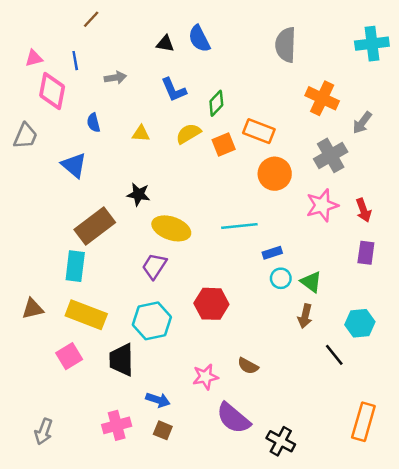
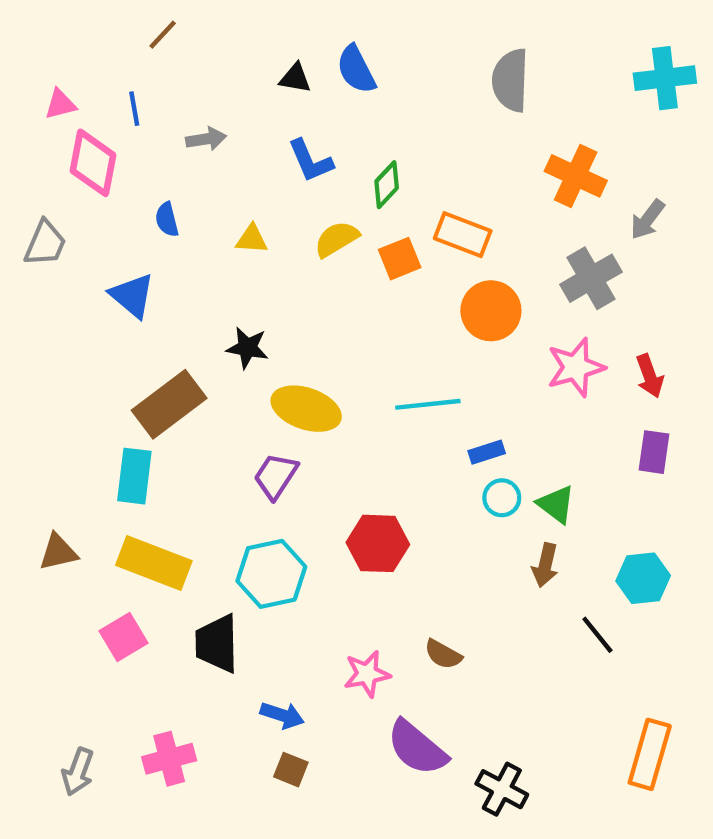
pink cross: (117, 425) -> (169, 759), moved

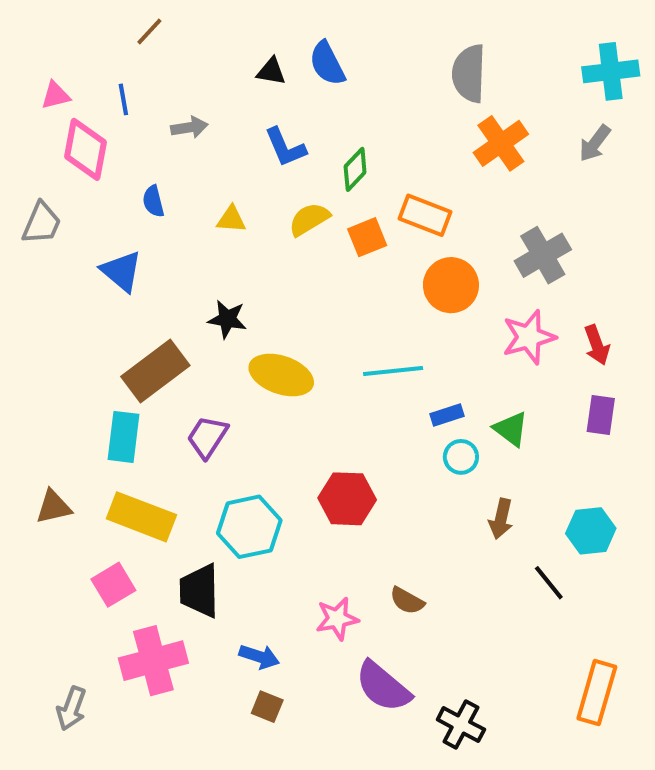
orange cross: (576, 176) -> (501, 143), moved, turned 30
gray arrow: (647, 219) -> (595, 143), moved
purple trapezoid: (276, 476) -> (207, 437), moved
green triangle: (556, 504) -> (511, 429), moved
pink cross: (169, 759) -> (153, 661), moved, size x1.4

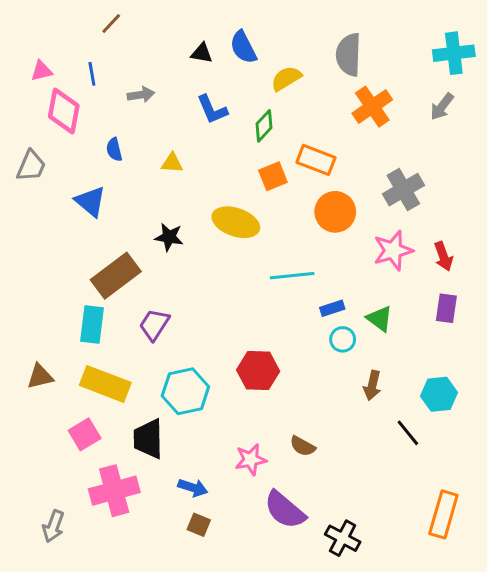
yellow semicircle: (309, 219) -> (286, 78), moved
yellow ellipse: (281, 375) -> (236, 222), moved

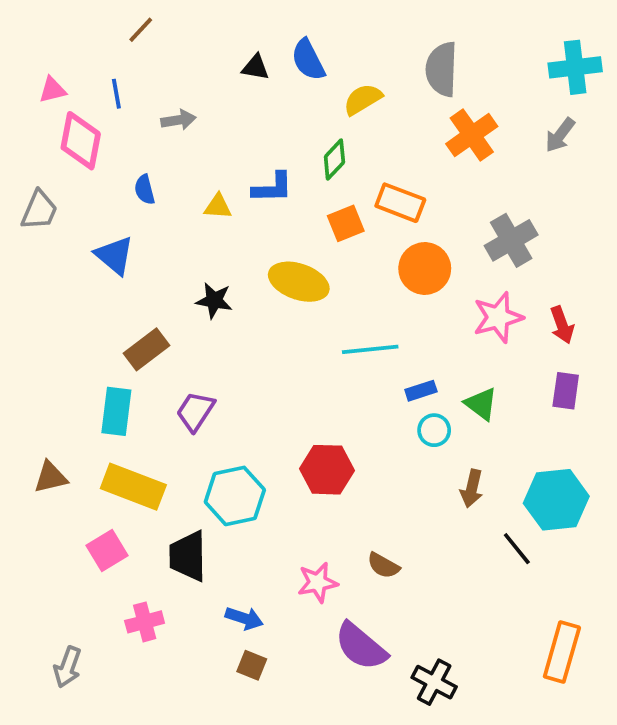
blue L-shape: (212, 110) -> (272, 188), moved, turned -68
brown rectangle: (116, 276) -> (146, 349), size x0.7
cyan hexagon: (439, 394) -> (556, 500), size x1.4
pink cross: (114, 491) -> (145, 622), size x0.6

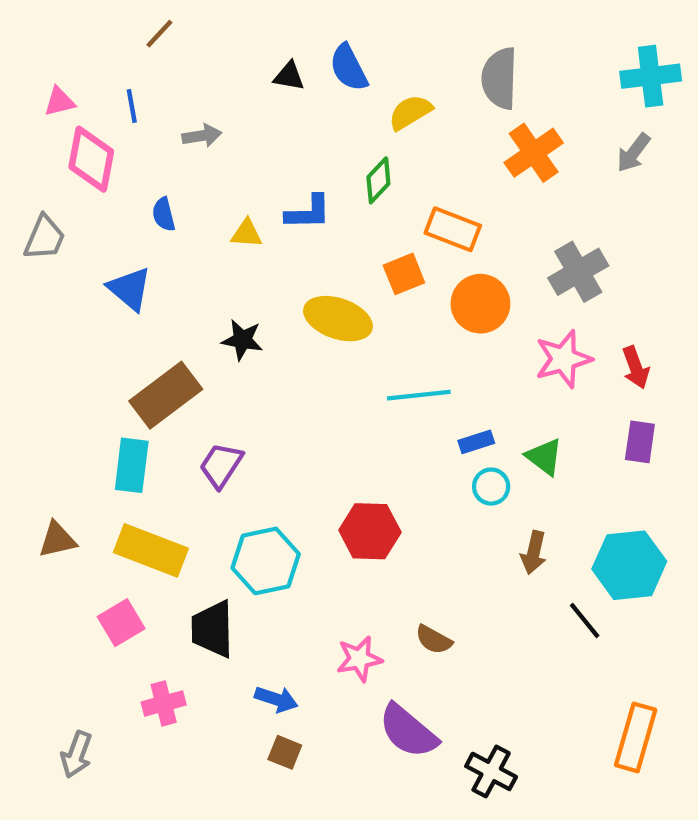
orange square: (346, 223) -> (404, 274), moved
brown rectangle: (146, 349) -> (166, 395), size x1.4

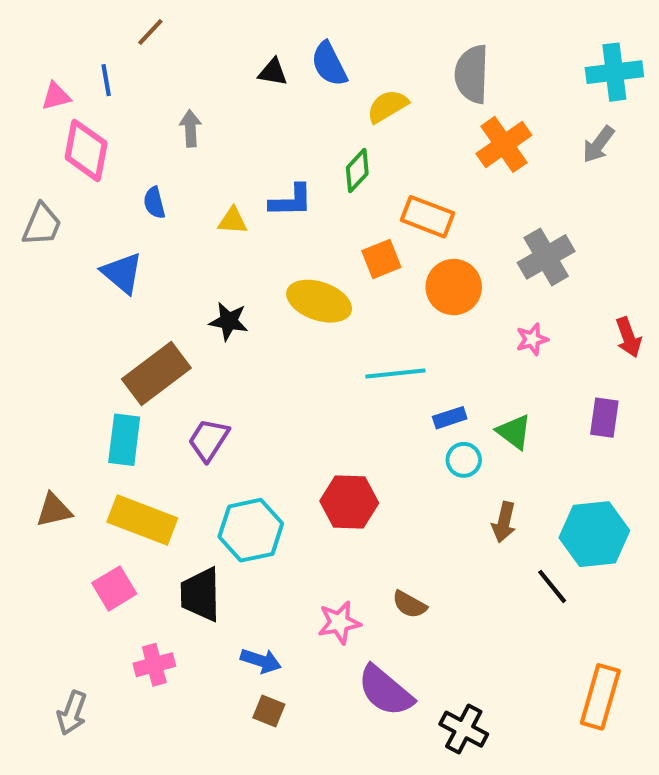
blue line: (132, 106) -> (106, 80), moved
gray arrow: (202, 136) -> (191, 128), turned -84
pink star: (563, 359) -> (532, 339), size x0.6
red arrow: (636, 367) -> (628, 337), moved

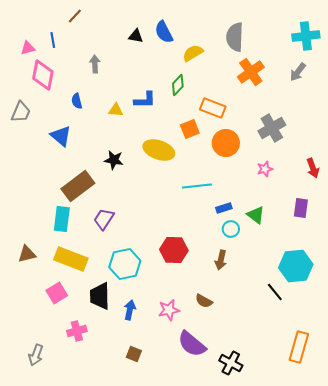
brown arrow: (504, 522) -> (221, 260), moved
blue arrow: (261, 661) -> (130, 310), moved, turned -96

